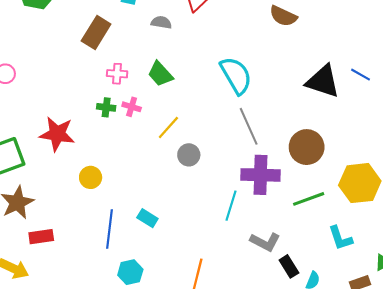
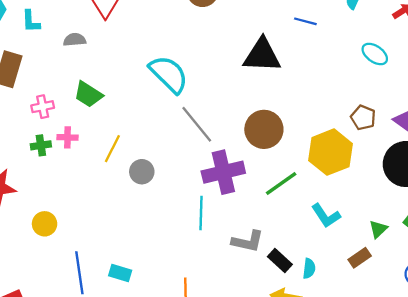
blue line: (360, 75) -> (305, 21), moved
cyan rectangle: (147, 218) -> (120, 273), moved

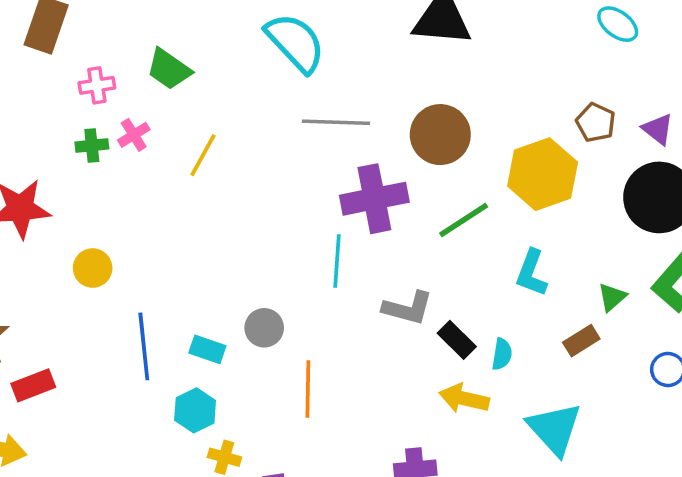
gray line: (197, 124) -> (336, 122), turned -51
pink cross: (67, 137) -> (134, 135), turned -36
gray circle: (142, 172) -> (264, 328), moved
cyan L-shape: (326, 216) -> (531, 273), turned 52

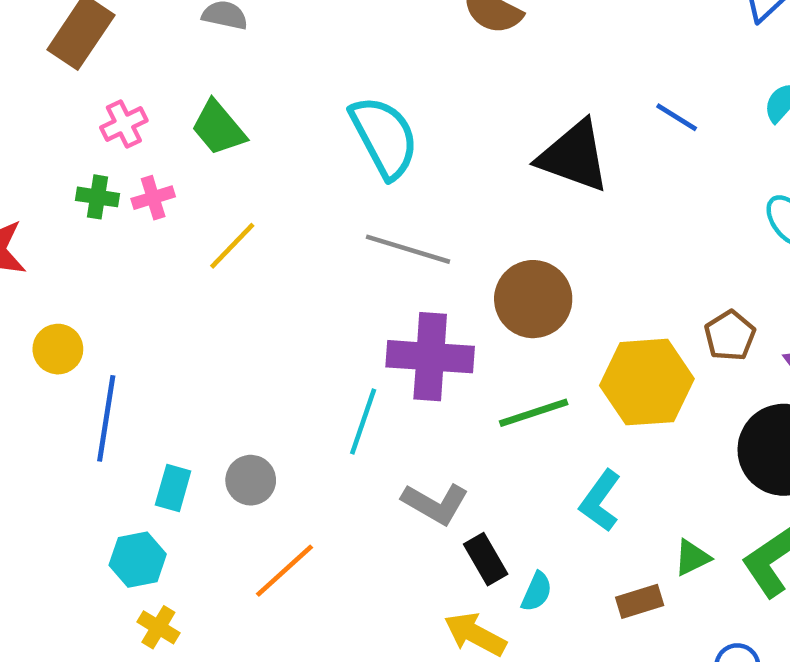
pink cross: (97, 85) -> (124, 124), turned -32
blue line: (144, 346) -> (106, 418), moved
cyan rectangle: (207, 349) -> (173, 488), turned 72
orange line: (308, 389) -> (285, 571), turned 32

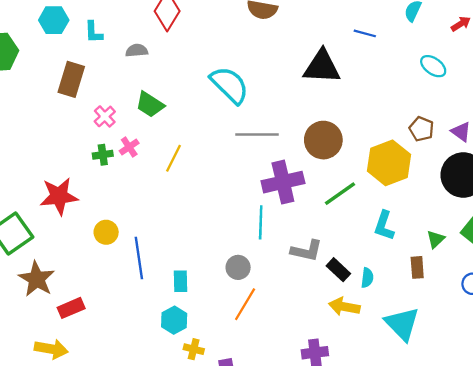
gray circle: (251, 480) -> (238, 267), moved
brown rectangle: (640, 601) -> (417, 267), turned -60

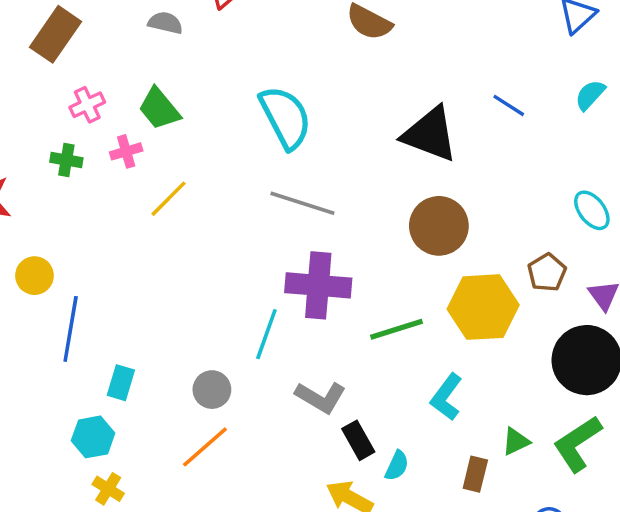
cyan ellipse: (433, 66) -> (592, 210), moved
brown circle: (323, 140) -> (439, 226), moved
pink cross: (129, 147) -> (126, 151), moved

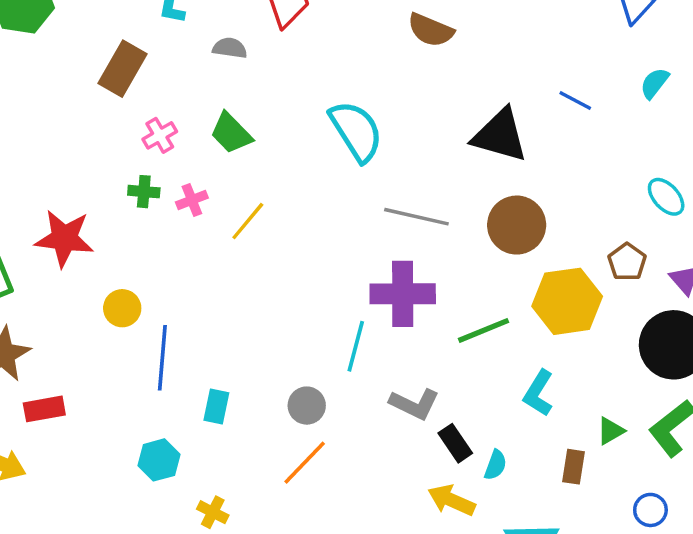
pink cross: (126, 151) -> (192, 200), moved
gray line: (302, 203) -> (416, 217), moved
cyan hexagon: (93, 437) -> (159, 460), moved

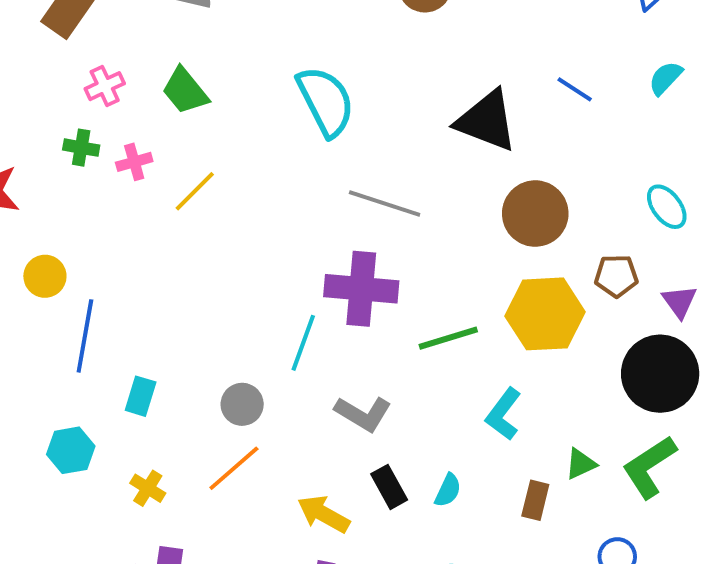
brown circle: (517, 225) -> (535, 214), moved
brown pentagon: (627, 262) -> (616, 276), turned 30
black rectangle: (455, 443) -> (389, 487), moved
yellow arrow: (451, 500) -> (324, 514), moved
yellow cross: (213, 512) -> (148, 488), moved

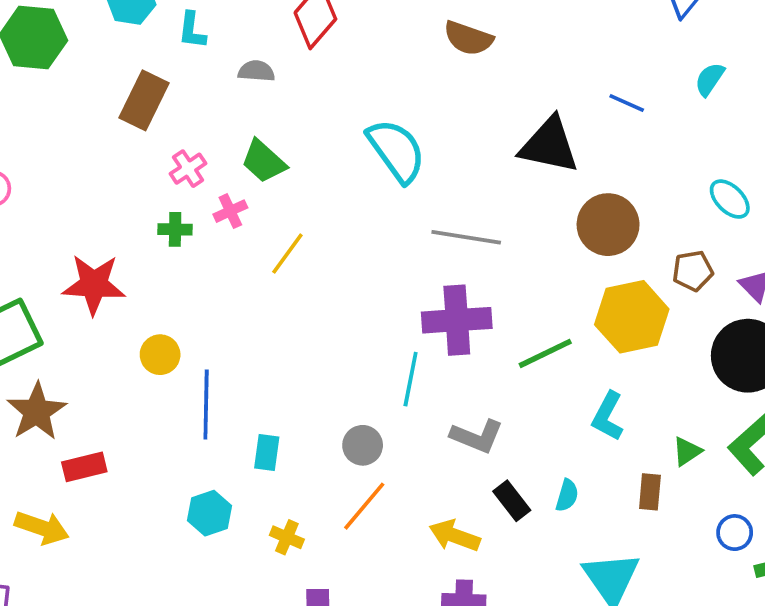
pink cross: (134, 162) -> (230, 211), moved

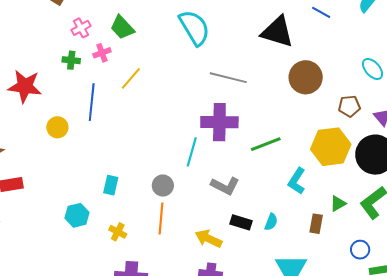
yellow hexagon: (632, 317) -> (331, 147), moved
blue line: (206, 404) -> (92, 102), moved
black rectangle: (512, 501) -> (241, 222), turned -40
orange line: (364, 506) -> (161, 218), turned -40

